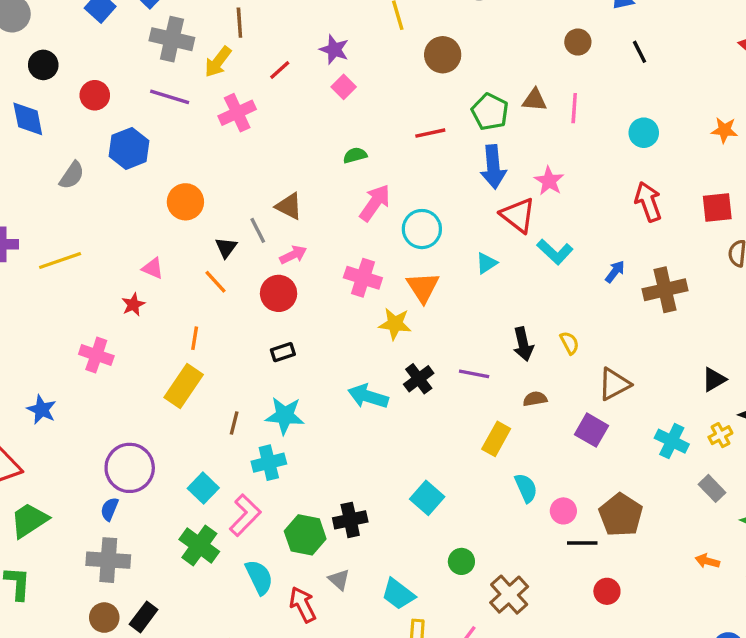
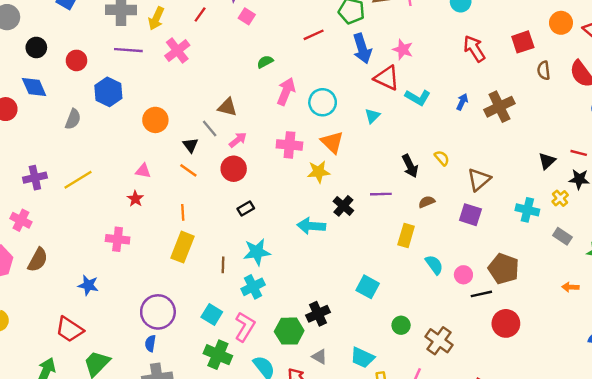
red circle: (607, 591) -> (506, 323), size x1.5

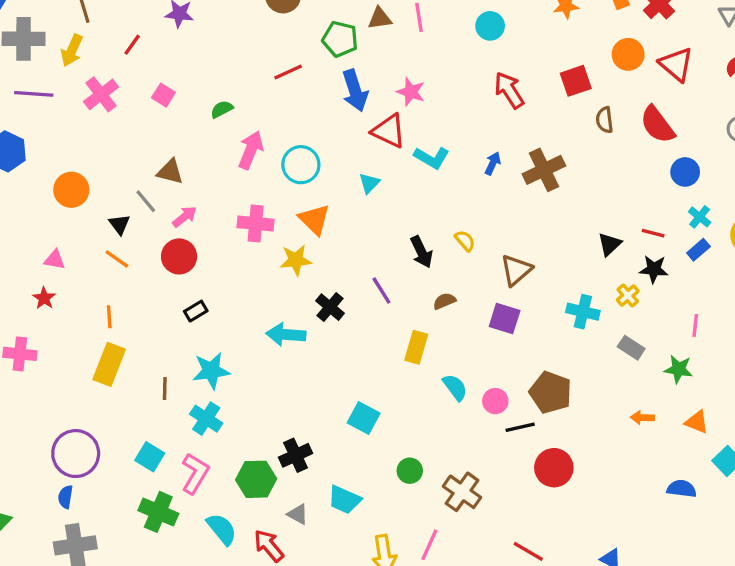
pink square: (247, 16) -> (163, 95), moved
purple line: (381, 194) -> (381, 291), turned 60
cyan cross: (253, 287) -> (206, 419), turned -30
cyan trapezoid: (362, 357) -> (344, 500), moved

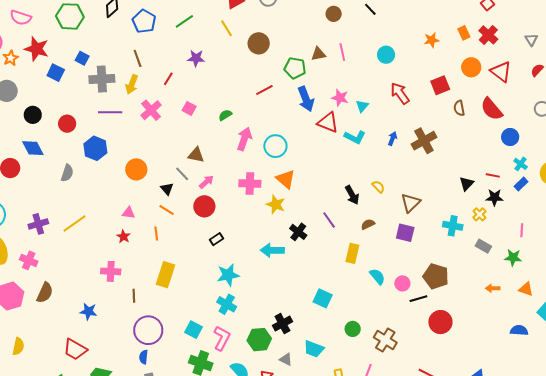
cyan triangle: (369, 183) -> (362, 106), moved
yellow star: (296, 260) -> (276, 204), turned 30
orange line: (109, 317) -> (156, 233), moved
brown line: (165, 389) -> (134, 296), moved

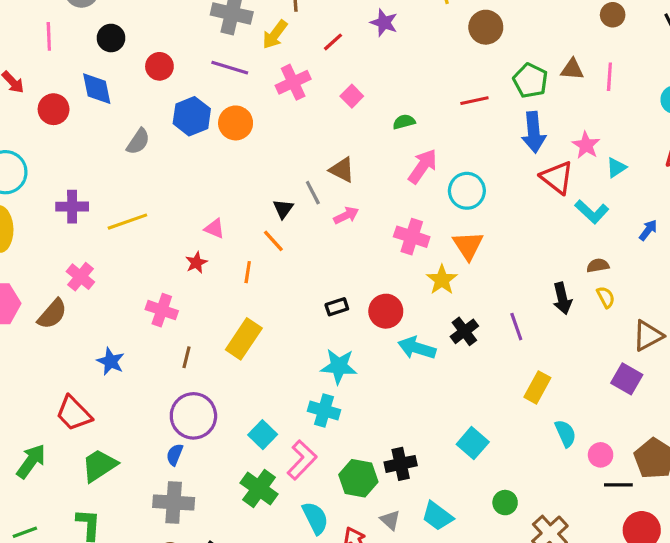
orange circle: (136, 169) -> (236, 123), moved
red circle: (204, 206) -> (386, 311), moved
brown semicircle: (368, 224) -> (598, 266), moved
pink cross: (29, 260) -> (80, 277), moved
cyan cross: (227, 304) -> (324, 410), turned -30

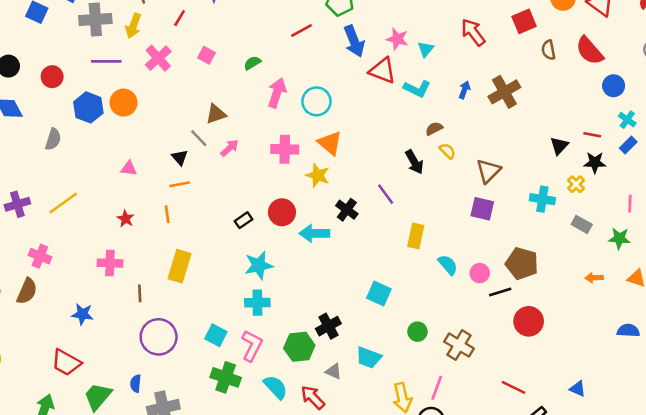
brown triangle: (342, 170) -> (216, 114), turned -30
pink triangle: (214, 229) -> (129, 168), moved
orange line: (273, 241) -> (180, 184), turned -42
blue semicircle: (175, 455) -> (136, 384), moved

